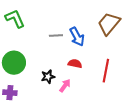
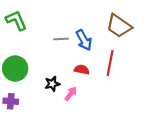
brown trapezoid: (109, 24) -> (119, 26), turned -95
red line: (106, 71) -> (110, 63), moved

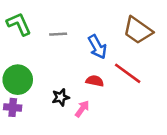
gray line: (61, 39) -> (58, 34), moved
red line: (110, 63) -> (128, 73), turned -65
purple cross: (11, 101) -> (13, 107), moved

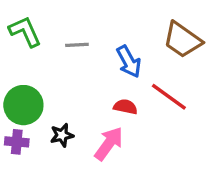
black star: (61, 97) -> (62, 135), moved
pink arrow: (82, 109) -> (109, 144), size x1.5

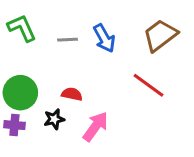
brown trapezoid: (182, 40) -> (160, 35), turned 108
blue arrow: (129, 62) -> (104, 38), moved
red semicircle: (125, 107) -> (72, 94), moved

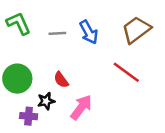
red semicircle: (72, 94) -> (61, 80), turned -138
purple cross: (14, 125) -> (29, 116), moved

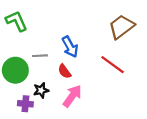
blue arrow: (89, 32) -> (70, 47), moved
gray line: (57, 33) -> (40, 56), moved
red semicircle: (61, 80) -> (64, 71), moved

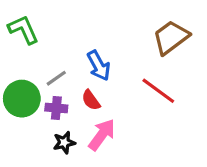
gray line: (40, 56) -> (56, 78), turned -32
black star: (41, 90) -> (64, 143), moved
purple cross: (25, 104) -> (56, 108), moved

